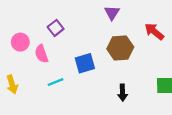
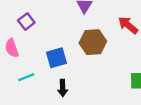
black arrow: (123, 93) -> (63, 88), moved

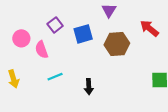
blue square: (57, 58) -> (83, 34), moved

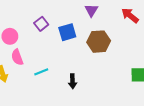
red arrow: (149, 28) -> (130, 15), moved
pink semicircle: (42, 50) -> (17, 57), moved

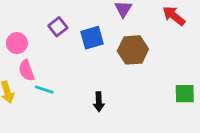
cyan line: (41, 72) -> (44, 90), moved, turned 40

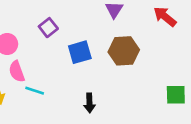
blue square: (92, 38) -> (80, 52), moved

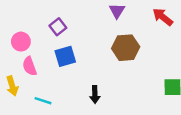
blue square: (80, 52) -> (65, 56), moved
cyan line: (35, 91) -> (43, 101), moved

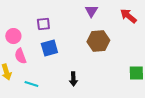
purple square: (58, 27) -> (43, 24), turned 32

